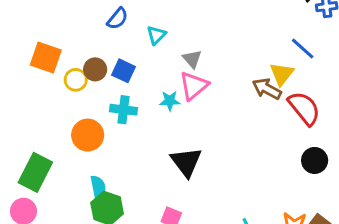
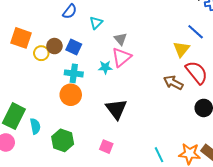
brown arrow: (267, 89) -> (173, 83), moved
orange circle: (88, 135) -> (71, 95), moved
cyan semicircle: (98, 187) -> (35, 126), moved

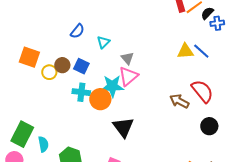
yellow triangle: (181, 49) -> (185, 51), moved, turned 48
cyan star: (105, 67) -> (112, 86), size x1.6
orange circle: (71, 95) -> (100, 99), moved

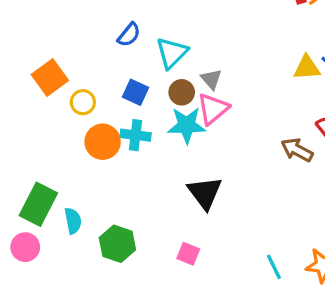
cyan triangle: (103, 42) -> (172, 53), size x1.5
orange square: (29, 57) -> (50, 77), turned 35
brown circle: (62, 65) -> (182, 92), moved
orange circle: (100, 99) -> (103, 142), moved

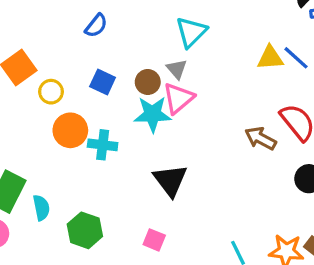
cyan triangle: (172, 53) -> (191, 32), moved
cyan cross: (136, 135) -> (103, 145), moved

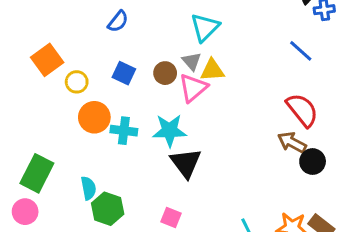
yellow triangle: (270, 58) -> (212, 70), moved
cyan star: (153, 114) -> (170, 131), moved
brown arrow: (261, 138) -> (292, 142), moved
cyan semicircle: (41, 208) -> (88, 188), moved

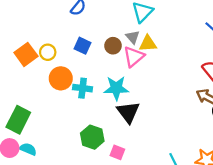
orange square: (47, 60) -> (26, 54), moved
cyan semicircle: (88, 188) -> (28, 149), moved, turned -56
green hexagon: (108, 209) -> (92, 137), moved

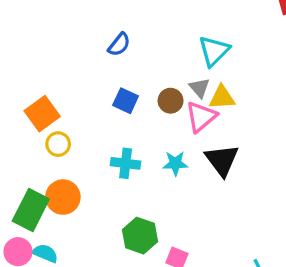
yellow circle: (48, 52) -> (58, 144), moved
orange circle: (61, 78) -> (63, 197), moved
cyan star: (116, 88) -> (175, 163), size x0.7
black triangle: (128, 112) -> (222, 160), moved

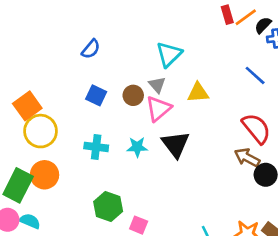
yellow triangle: (222, 97) -> (198, 93), moved
yellow circle: (58, 144) -> (41, 131), size x1.6

